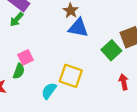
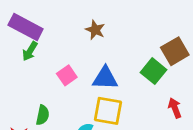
blue triangle: (78, 28) -> (105, 78), moved
pink square: (26, 57) -> (67, 75), moved

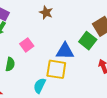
blue triangle: (105, 78) -> (65, 51), moved
green semicircle: (43, 115) -> (10, 64), moved

